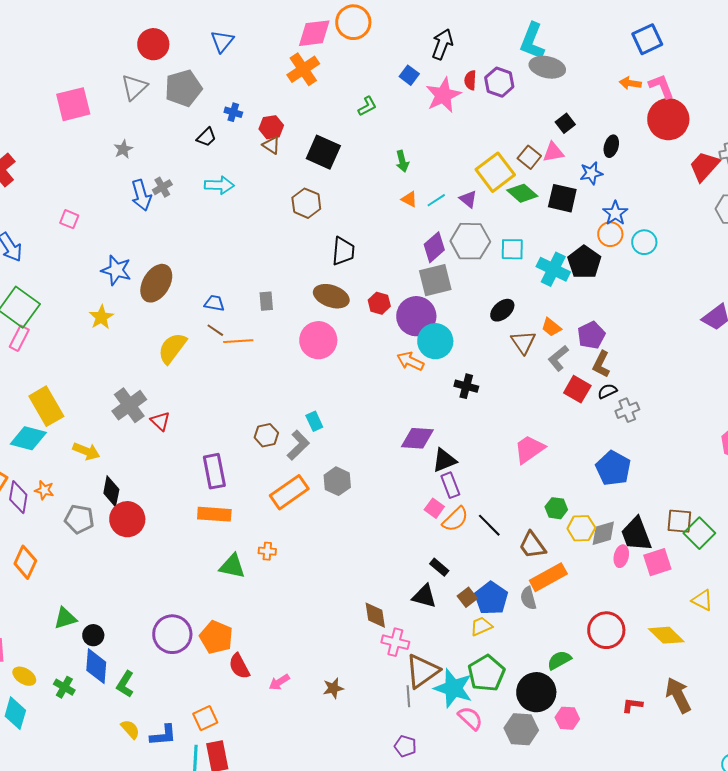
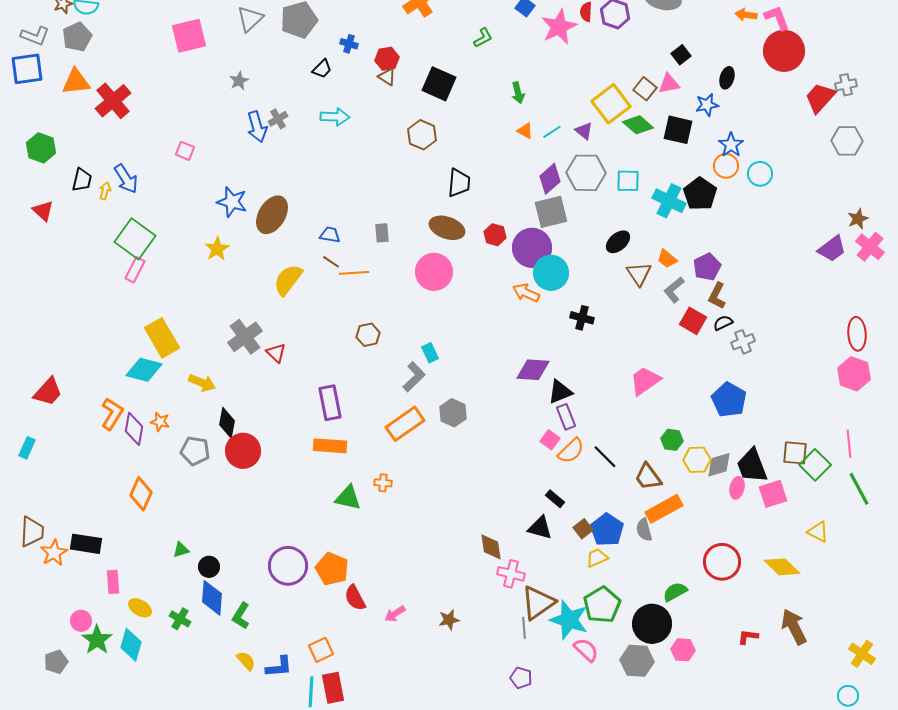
brown hexagon: (266, 435) -> (368, 335), moved
green triangle: (65, 618) -> (181, 550), size x0.7

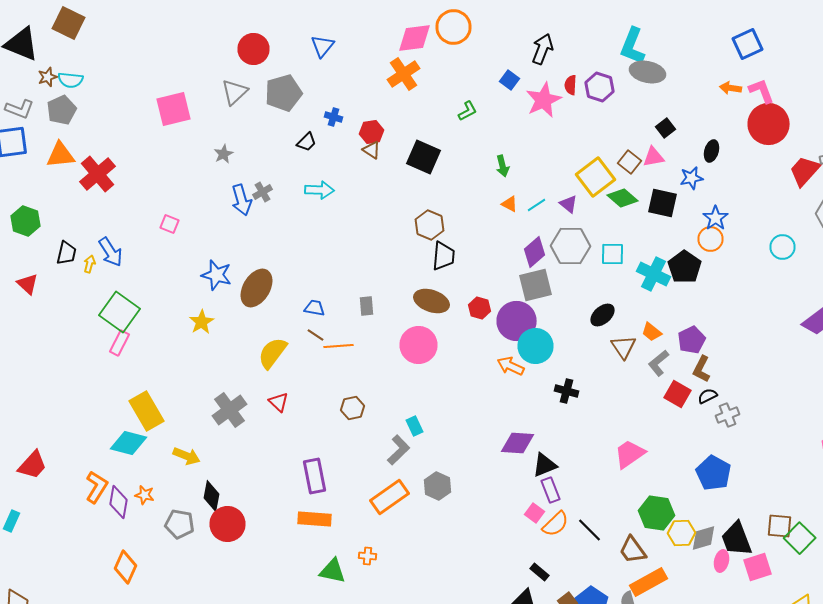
brown hexagon: (422, 135) -> (430, 225), moved
cyan circle: (760, 174) -> (782, 247), moved
red triangle: (276, 353) -> (278, 402), moved
green hexagon: (672, 440) -> (656, 513), size x1.6

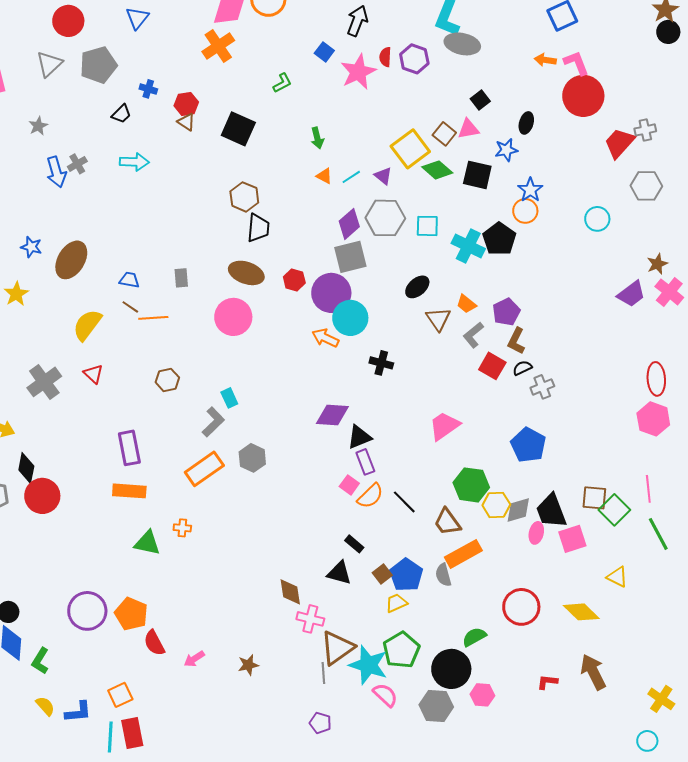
blue star: (216, 275) -> (31, 247), size x0.7

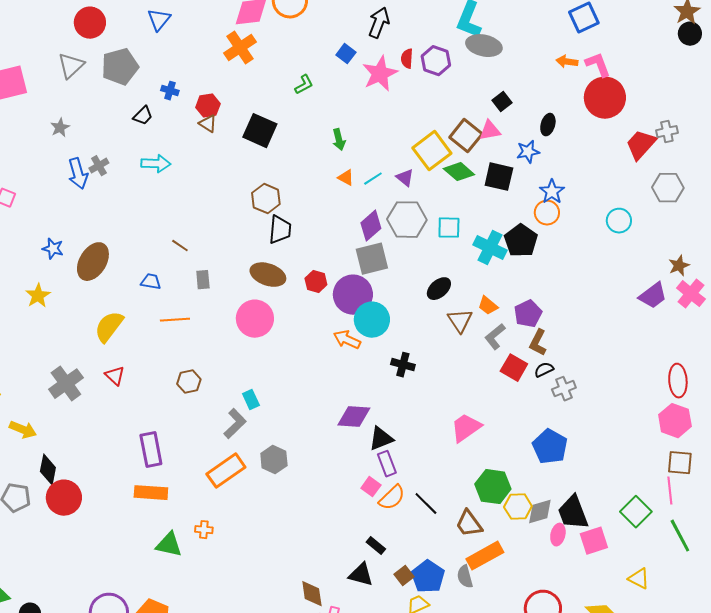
brown square: (444, 134) -> (466, 136), size x1.4
brown line: (130, 307) -> (180, 246), moved
brown square: (594, 498) -> (680, 463), moved

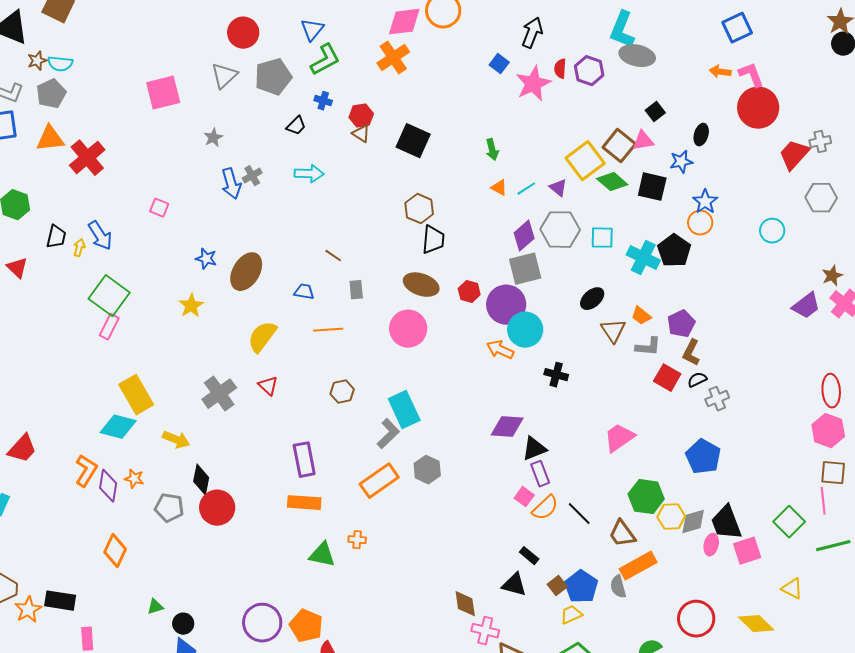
green L-shape: (304, 85) -> (325, 60), moved, size x1.6
gray L-shape: (495, 337) -> (648, 347), turned -136
cyan rectangle: (251, 400) -> (404, 410), size x1.8
green line: (680, 536) -> (833, 546), turned -76

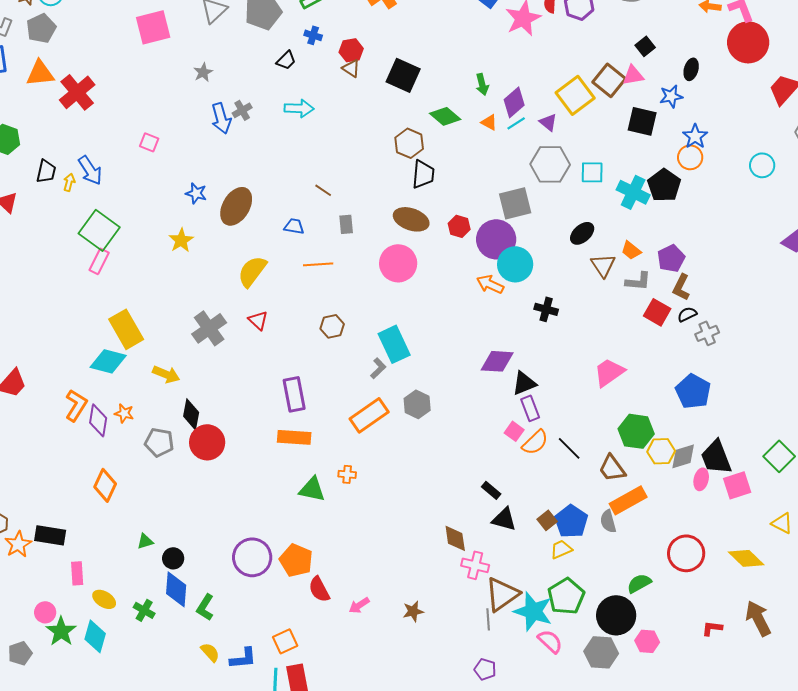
green diamond: (612, 182) -> (445, 116), moved
purple diamond: (524, 236) -> (514, 102), moved
gray L-shape: (388, 434) -> (378, 368), size x0.7
black rectangle: (529, 556) -> (491, 490), moved

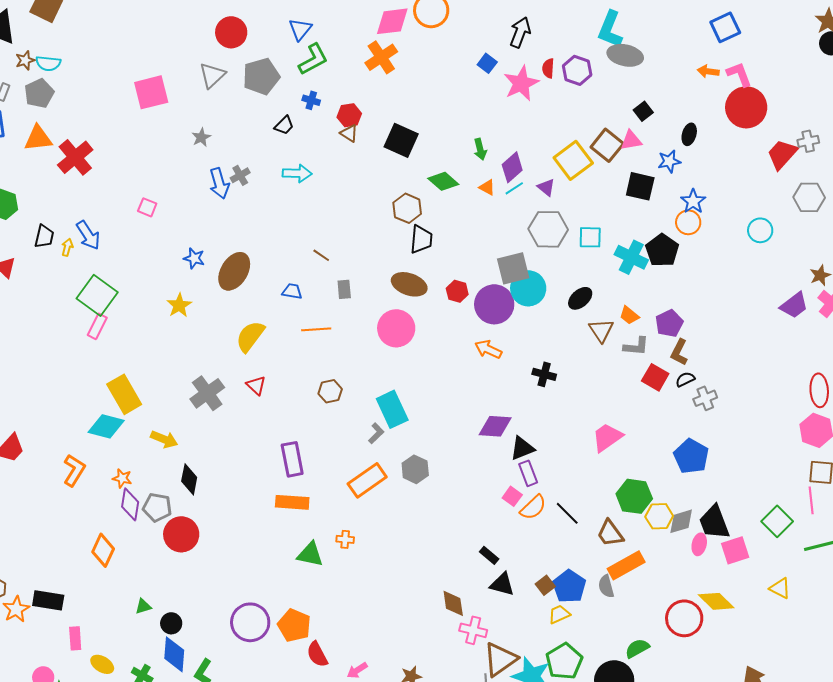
cyan circle: (515, 264) -> (528, 288), moved
purple diamond: (98, 420) -> (130, 504), moved
red circle: (207, 442) -> (181, 534), moved
yellow diamond: (746, 558) -> (716, 601), moved

